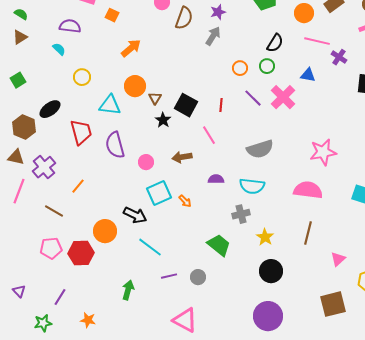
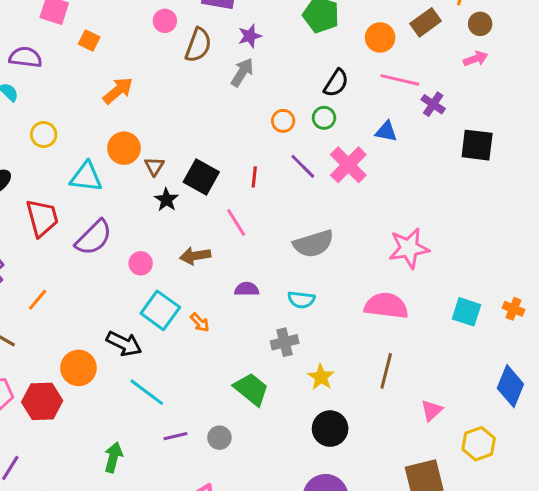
purple semicircle: (115, 145) -> (94, 238), turned -120
cyan semicircle: (252, 186) -> (301, 300), size x0.7
cyan square: (159, 193) -> (160, 310), turned -30

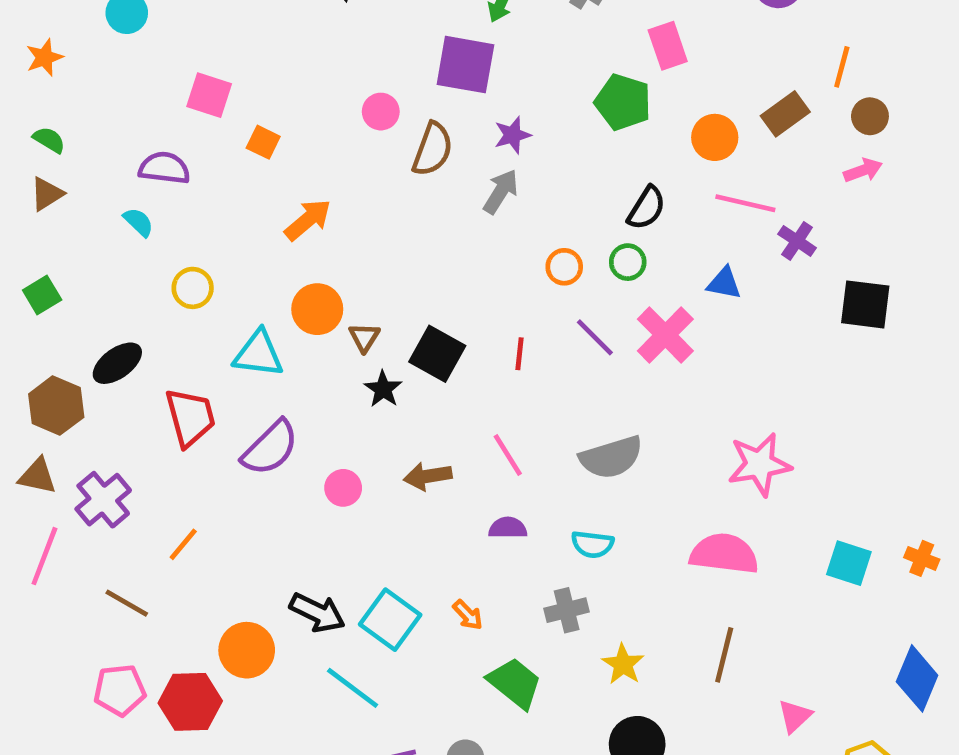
pink line: (236, 222) -> (508, 455), moved
cyan square: (160, 310) -> (390, 620), moved
orange arrow: (200, 322) -> (468, 615), moved

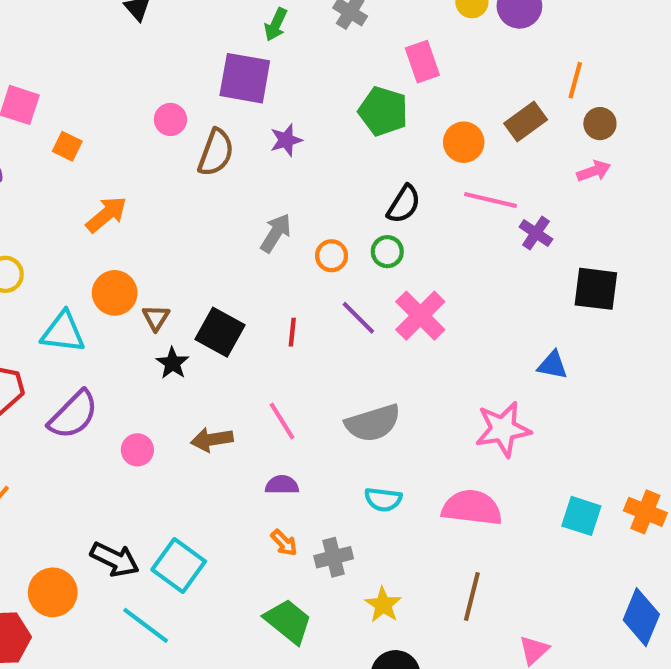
gray arrow: (501, 192) -> (276, 233), moved
blue triangle: (724, 283) -> (552, 365), moved
cyan semicircle: (592, 544) -> (383, 499), moved
orange cross: (922, 558) -> (645, 512), size x1.4
orange arrow: (468, 615) -> (284, 543), moved

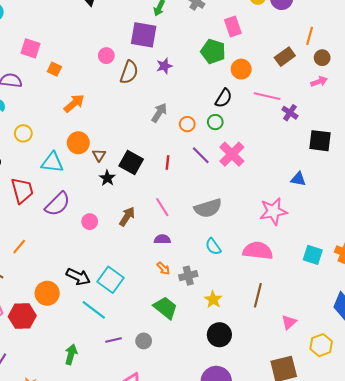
orange circle: (464, 142) -> (241, 69), moved
brown arrow: (212, 440) -> (127, 216), turned 132
cyan semicircle: (383, 499) -> (213, 247), turned 48

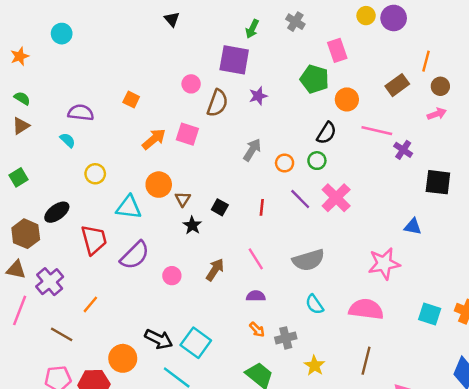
pink square: (31, 48) -> (187, 134), moved
black square: (131, 162) -> (220, 207), size x0.6

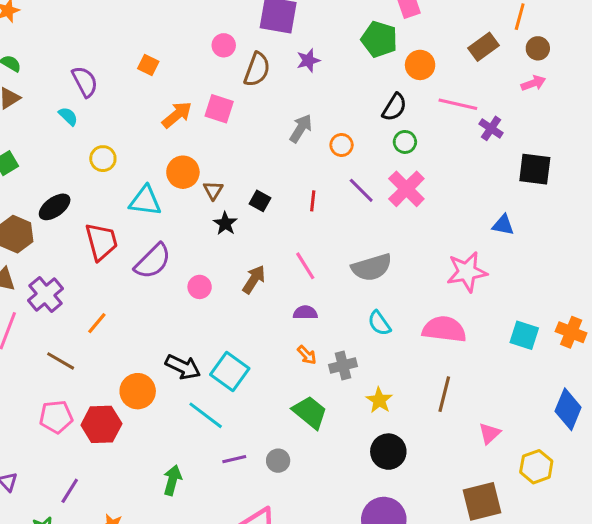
purple semicircle: (81, 113) -> (85, 82), turned 55
green circle: (317, 161) -> (405, 142), moved

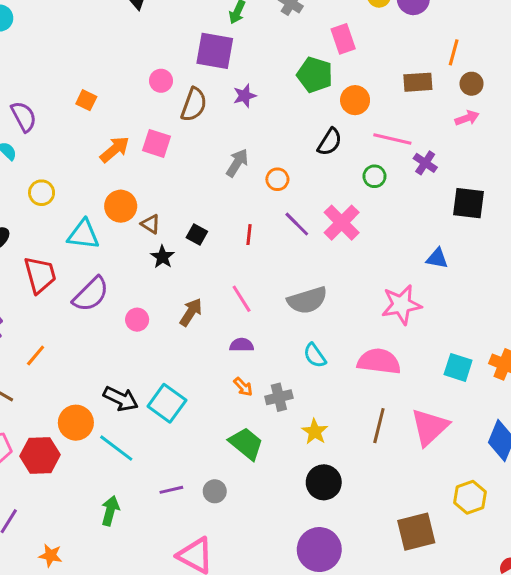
brown rectangle: (483, 47) -> (418, 82), turned 32
green circle: (405, 142) -> (374, 176), moved
brown triangle: (213, 190) -> (151, 224), turned -30
cyan line: (206, 415) -> (116, 448), moved
pink triangle: (490, 433) -> (430, 427), moved, size x1.8

